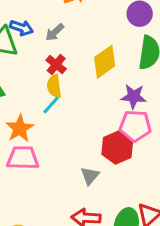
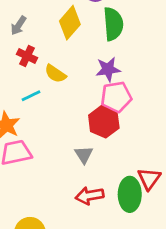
yellow diamond: (105, 62) -> (70, 23), moved
yellow semicircle: (54, 86) -> (55, 74), moved, turned -35
cyan line: (51, 105) -> (31, 96), turned 36

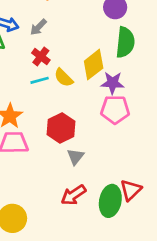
yellow diamond: (70, 23) -> (94, 65), moved
cyan line: (31, 96) -> (40, 80), moved
red hexagon: (104, 122) -> (61, 128), moved
red arrow: (90, 196) -> (73, 195), turned -35

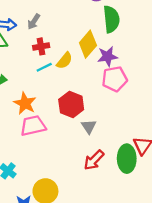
red cross: (41, 57) -> (41, 46), turned -35
yellow semicircle: (64, 78) -> (64, 61), turned -84

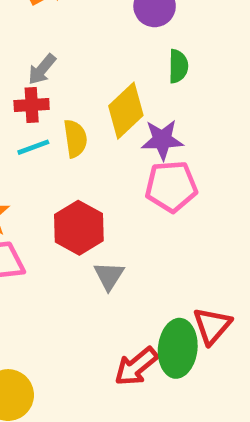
green semicircle: (111, 19) -> (178, 66), size x0.6
gray arrow: (34, 22) -> (42, 69), moved
yellow semicircle: (64, 61) -> (75, 139), turned -54
red arrow: (94, 160) -> (136, 366), moved

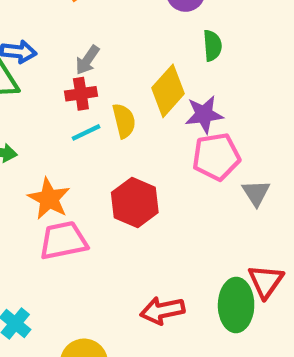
gray triangle: (109, 276) -> (256, 193), moved
red arrow: (136, 366) -> (162, 310), moved, turned 33

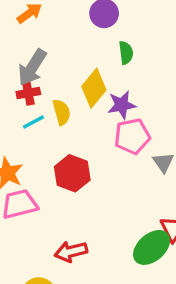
gray arrow: (87, 60) -> (32, 67), size x1.6
green ellipse: (236, 305) -> (152, 247), turned 51
red arrow: (162, 310) -> (71, 252), moved

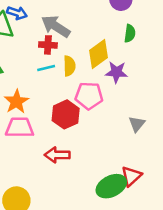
gray arrow: (32, 67) -> (56, 26), turned 76
pink pentagon: (132, 136) -> (89, 96), moved
red arrow: (71, 252) -> (57, 155), moved

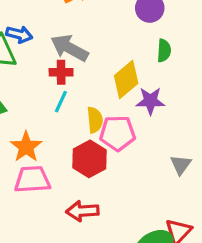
yellow semicircle: (69, 66) -> (95, 120), moved
cyan line: (46, 68) -> (61, 102), turned -48

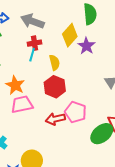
green semicircle: (164, 51) -> (90, 14), size x1.5
red cross: (61, 72) -> (35, 43), moved
purple star: (150, 101) -> (86, 46), turned -30
pink pentagon: (117, 133) -> (76, 112), moved, turned 30

